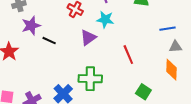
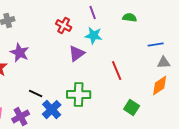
purple star: (31, 26) -> (20, 53), moved, turned -30
black line: (49, 41) -> (36, 94), moved
orange diamond: (171, 70) -> (160, 86), turned 55

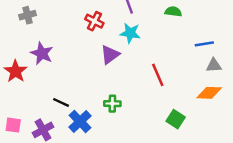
orange diamond: (160, 86) -> (209, 93), turned 35
green cross: (79, 95) -> (112, 104), size x0.6

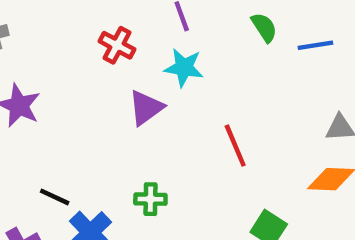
green semicircle: (173, 12) -> (264, 27), turned 49
blue line: (204, 44) -> (315, 45), moved

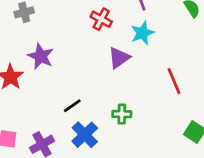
cyan star: (184, 68) -> (142, 33), turned -30
black line: (55, 197) -> (72, 106), moved, turned -60

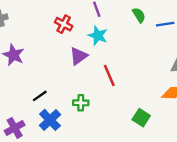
cyan star: (142, 33) -> (98, 36), turned -30
red line: (174, 81) -> (109, 75), moved

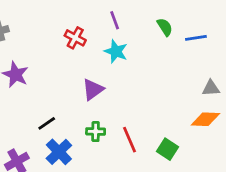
purple triangle: (78, 56) -> (93, 89), moved
red line: (109, 75) -> (129, 140), moved

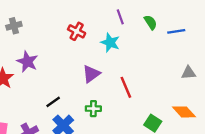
purple line: (115, 20) -> (120, 17), moved
orange diamond: (205, 119) -> (184, 112), moved, turned 45
red line: (129, 140) -> (126, 87), moved

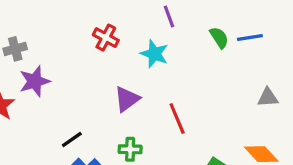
green semicircle: (150, 22) -> (219, 38), moved
gray cross: (14, 26) -> (15, 49), moved
purple star: (27, 62) -> (35, 81), turned 30

